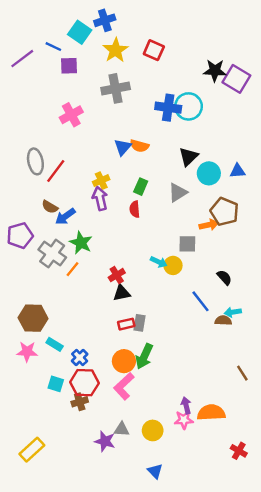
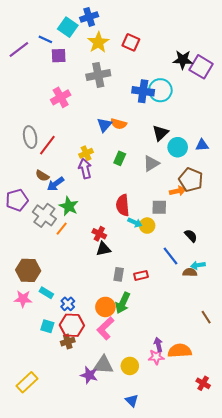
red semicircle: (135, 209) -> (123, 205), moved, size x1.5
red cross: (117, 275) -> (99, 234), turned -32
red rectangle: (126, 324) -> (141, 275), moved
gray triangle: (122, 429) -> (103, 365), size x1.5

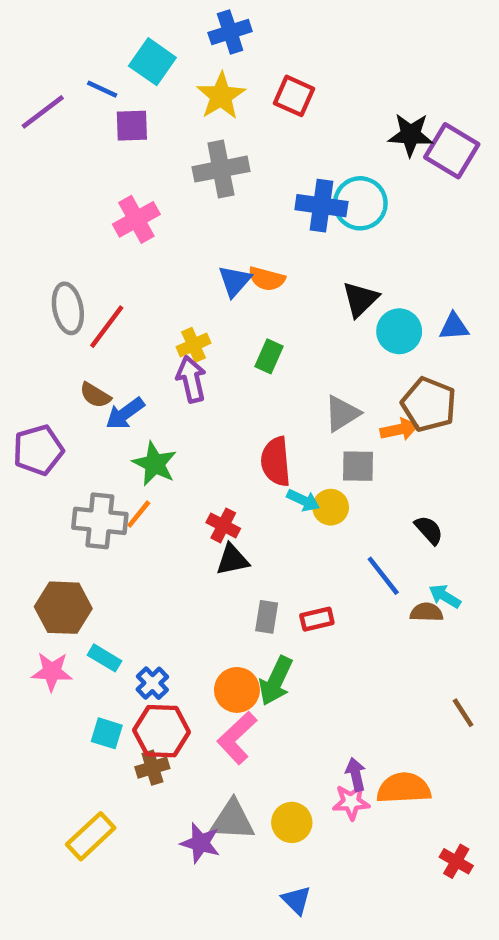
blue cross: (89, 17) -> (230, 32), moved
gray triangle: (151, 163) -> (342, 414), moved
gray cross: (44, 215) -> (100, 521), moved, turned -30
cyan arrow: (198, 265) -> (445, 596), turned 40
yellow rectangle: (27, 382) -> (91, 836), moved

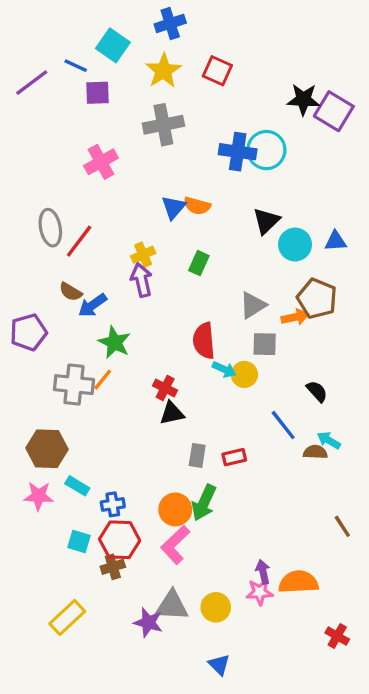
blue cross: (152, 683) -> (113, 504), turned 35

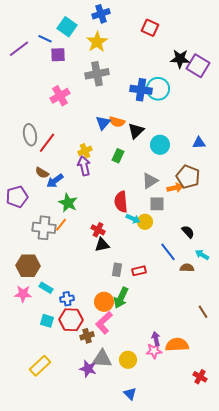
red square: (217, 71) -> (150, 28), moved
black triangle: (266, 221) -> (136, 131), moved
cyan circle: (295, 245) -> (160, 145), moved
cyan arrow: (329, 440) -> (202, 255), moved
brown cross: (113, 567) -> (87, 336), moved

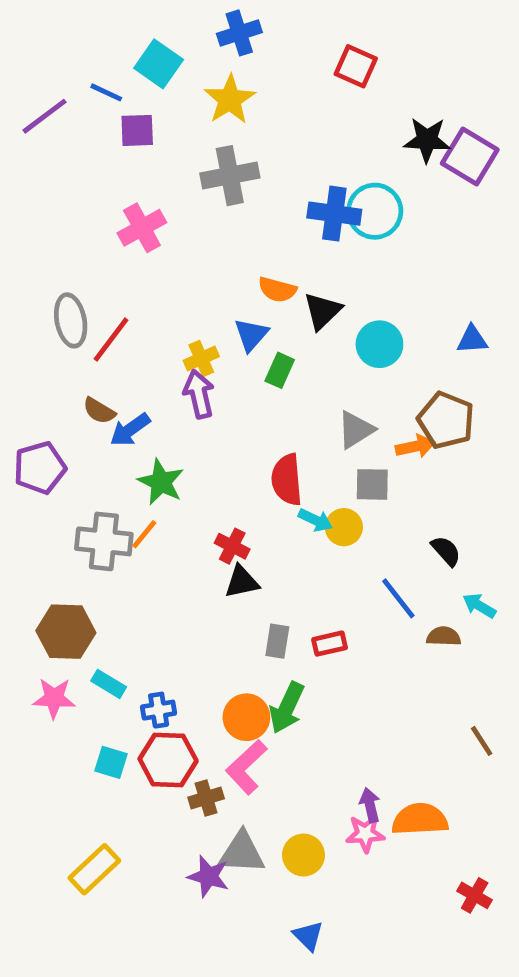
blue triangle: (103, 123) -> (251, 335), moved

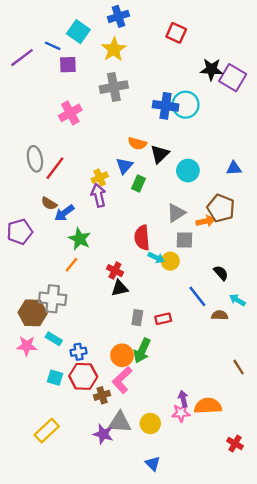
gray cross: (104, 541) -> (53, 299), moved

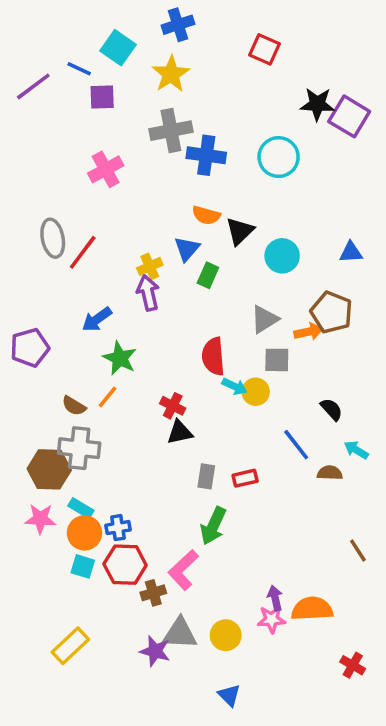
blue cross: (166, 106) -> (206, 155), moved
brown semicircle: (49, 203) -> (74, 406), moved
orange circle: (122, 355) -> (84, 533), moved

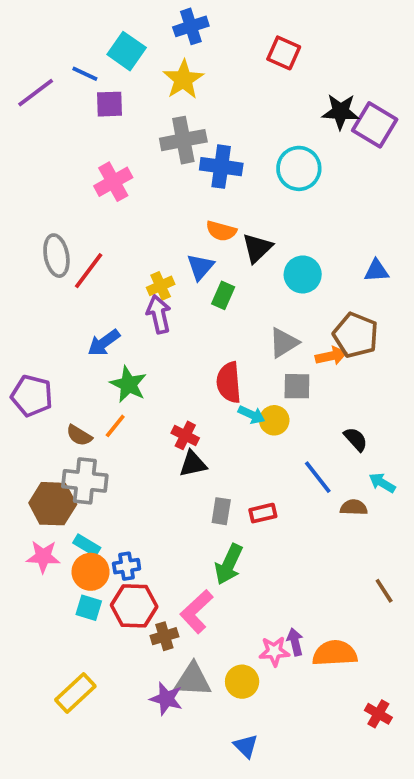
purple pentagon: (30, 348) -> (32, 396), moved, turned 30
pink star: (272, 619) -> (274, 651), moved

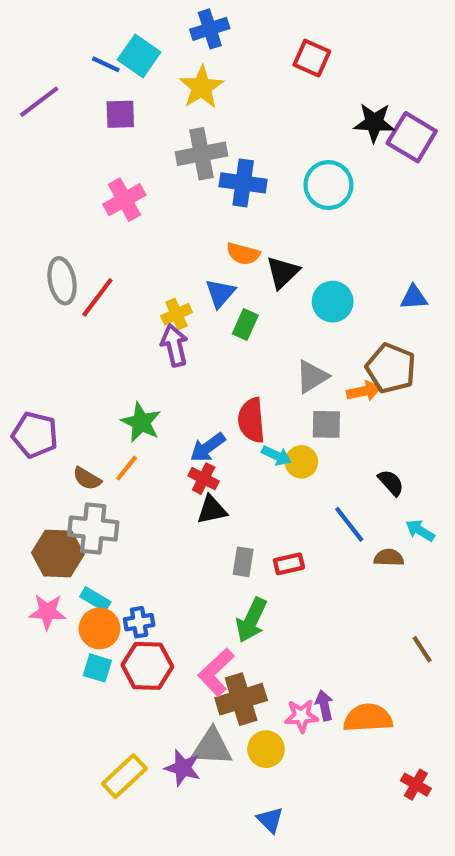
blue line: (85, 74) -> (106, 64), moved
blue arrow: (104, 343) -> (208, 447), moved
brown cross: (164, 636) -> (241, 699), moved, size x1.6
yellow rectangle: (75, 693) -> (124, 776), moved

